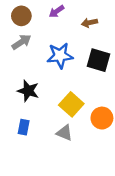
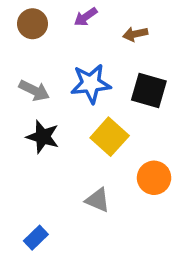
gray arrow: (21, 42) -> (34, 90), moved, turned 60
yellow square: (71, 104) -> (110, 137), moved
blue rectangle: (24, 127) -> (36, 238), moved, turned 35

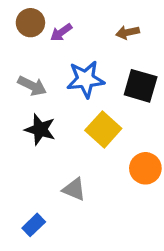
purple arrow: (86, 17) -> (61, 32), moved
gray triangle: (98, 200) -> (74, 189), moved

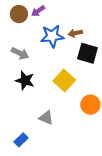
purple arrow: (61, 32) -> (38, 11), moved
brown arrow: (128, 32) -> (75, 33), moved
blue star: (85, 79) -> (52, 36), moved

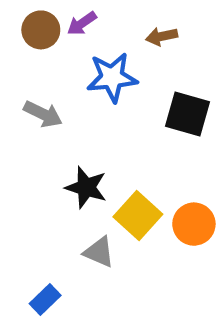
brown arrow: (75, 33) -> (162, 36), moved
black star: (25, 80) -> (86, 187), moved
yellow square: (64, 80) -> (138, 215), moved

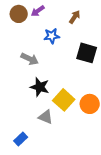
brown arrow: (162, 36) -> (75, 17), turned 136
blue star: (112, 77) -> (52, 36), size x0.7
gray arrow: (43, 114) -> (30, 59), moved

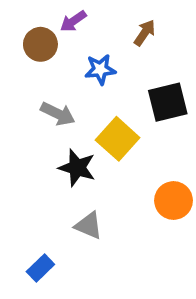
brown circle: (19, 14) -> (40, 44), moved
black square: (87, 53) -> (168, 102), turned -30
yellow square: (64, 100) -> (118, 139), moved

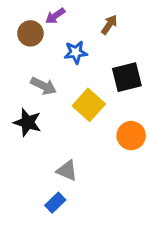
black star: (77, 168) -> (28, 122), moved
orange circle: (174, 201) -> (131, 136), moved
blue rectangle: (40, 268) -> (55, 203), moved

